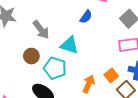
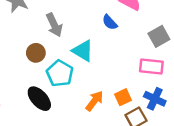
blue semicircle: (86, 17) -> (110, 22), turned 88

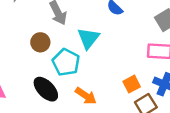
cyan triangle: (83, 51) -> (88, 38), turned 40
orange arrow: (94, 101) -> (86, 96), moved, turned 90

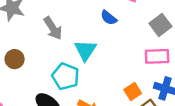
brown circle: (40, 42) -> (15, 59), moved

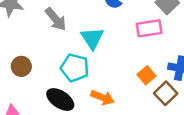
pink rectangle: (157, 56) -> (149, 28), moved
brown circle: (15, 59) -> (21, 66), moved

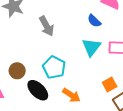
cyan triangle: (92, 38) -> (91, 47), moved
brown circle: (21, 66) -> (17, 71), moved

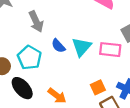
blue semicircle: (94, 21) -> (58, 46), moved
cyan pentagon: (54, 67) -> (29, 58), moved

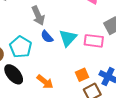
gray arrow: (36, 22) -> (38, 16), moved

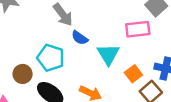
cyan triangle: (68, 38) -> (108, 54), moved

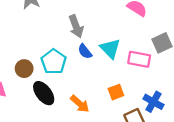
cyan triangle: (108, 54) -> (110, 49), moved, turned -30
orange square: (133, 74) -> (116, 92), moved

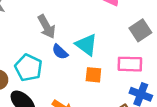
pink rectangle: (139, 59) -> (130, 64), moved
orange square: (116, 92) -> (93, 75), moved, turned 35

